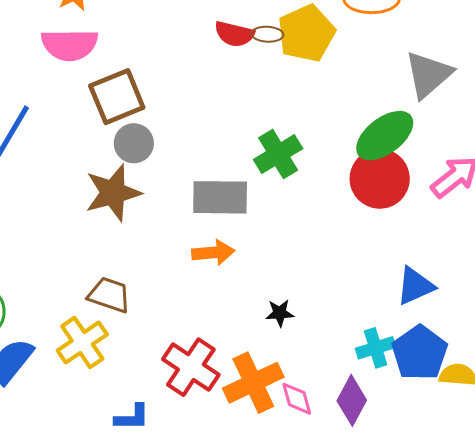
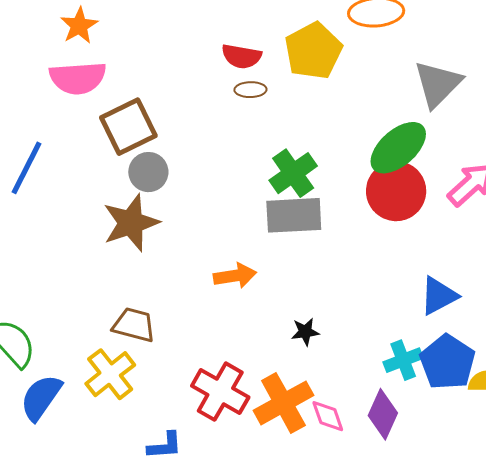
brown ellipse: (267, 34) -> (250, 90), moved
gray rectangle: (220, 197) -> (294, 215), moved

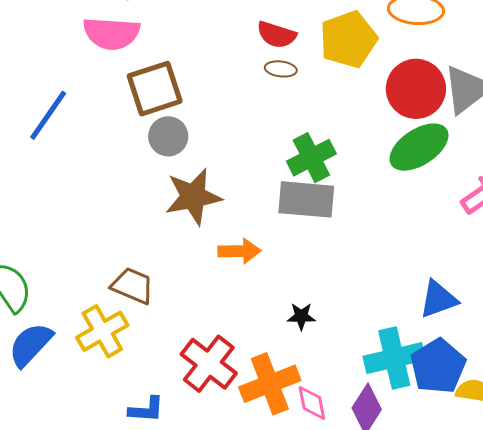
red circle: (396, 191) -> (416, 89), moved
brown star: (131, 223) -> (193, 197), moved
cyan cross: (403, 360) -> (394, 358), size x1.5

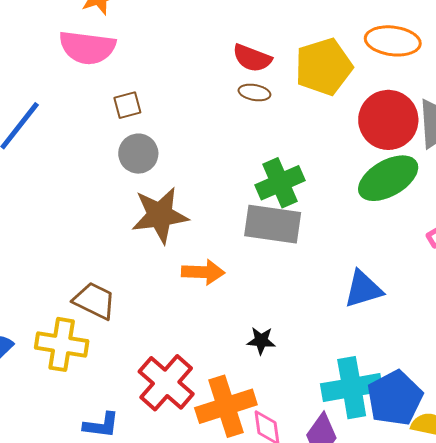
brown square: (155, 89) -> (127, 105), size x0.5
blue triangle: (438, 299) -> (363, 289), moved
yellow cross: (102, 331) -> (62, 344), turned 36

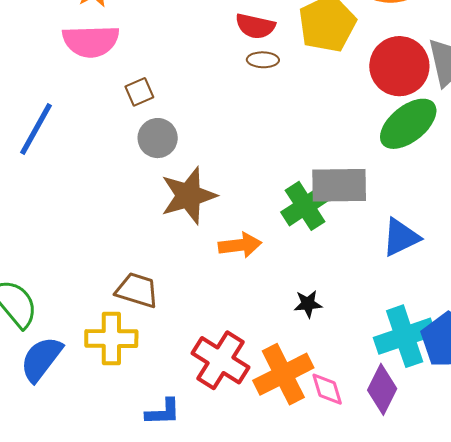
green cross: (280, 183) -> (305, 206), moved
gray rectangle: (273, 224) -> (339, 185), moved

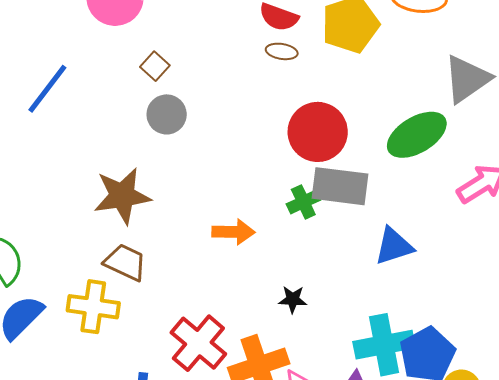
red circle: (399, 66) -> (318, 132), moved
brown square: (139, 92) -> (155, 66), turned -32
brown star: (188, 196) -> (122, 196), moved
green cross: (305, 206) -> (303, 202), size x0.7

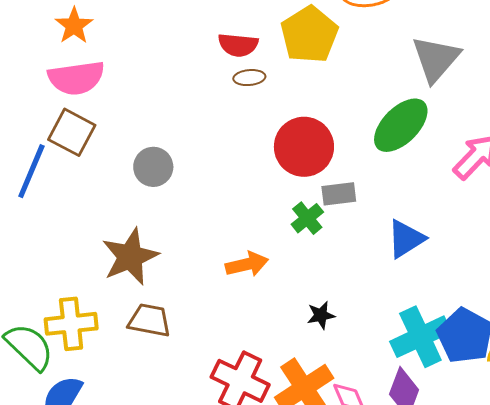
brown square: (155, 66) -> (72, 132), moved, size x1.6
gray rectangle: (340, 186) -> (339, 194), size x0.6
yellow cross: (93, 307) -> (71, 324), moved

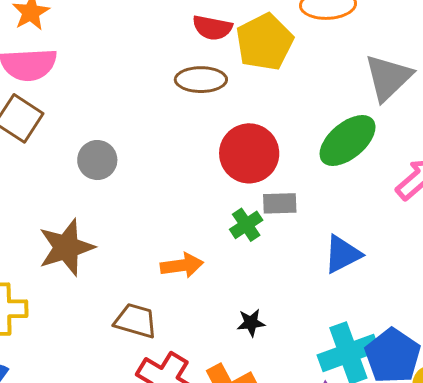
red semicircle: (238, 45) -> (212, 28), moved
brown ellipse: (249, 78) -> (201, 80), size x1.6
brown trapezoid: (150, 320) -> (136, 321), moved

